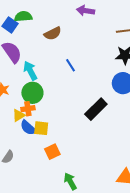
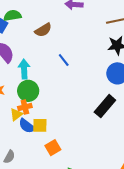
cyan arrow: (30, 71) -> (24, 69), turned 30
black rectangle: (96, 109) -> (105, 106), moved

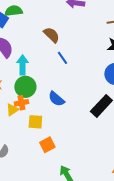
brown semicircle: (43, 30) -> (52, 35), moved, turned -108
blue semicircle: (27, 126) -> (56, 99), moved

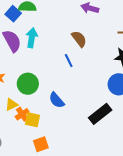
brown semicircle: (52, 35) -> (79, 39), moved
cyan arrow: (22, 65) -> (32, 38), moved
orange cross: (21, 103) -> (22, 114), moved, turned -32

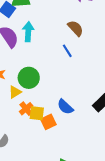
blue semicircle: (57, 100) -> (65, 107), moved
yellow triangle: (12, 105) -> (15, 92), moved
orange square: (41, 144) -> (48, 122), moved

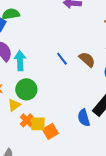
brown semicircle: (75, 28) -> (87, 59), moved
cyan arrow: (28, 32) -> (20, 61), moved
blue semicircle: (65, 107) -> (84, 118), moved, turned 36

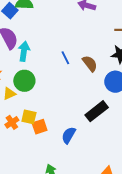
blue semicircle: (84, 118) -> (69, 135), moved, turned 36
orange cross: (27, 120) -> (12, 122), moved

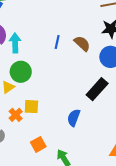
blue line: (65, 58) -> (57, 42), turned 48
orange square: (40, 127) -> (38, 144), moved

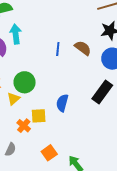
cyan arrow: (15, 43) -> (16, 34), moved
blue semicircle: (74, 118) -> (62, 103), moved

